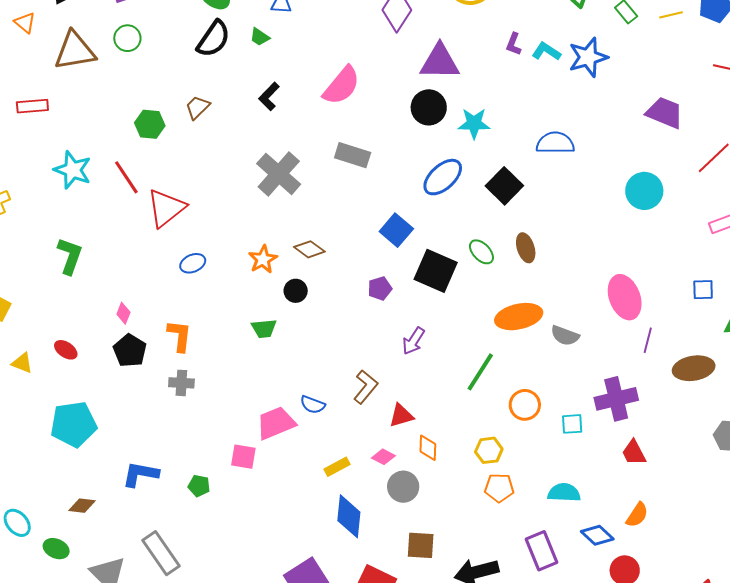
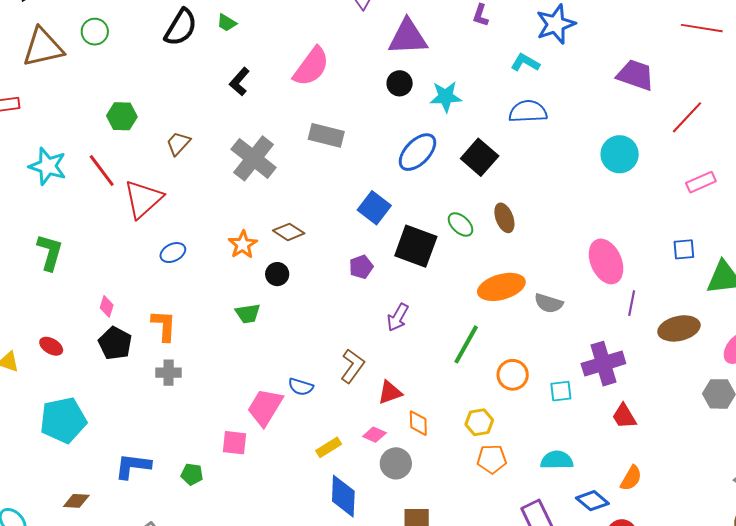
cyan L-shape: (546, 51) -> (525, 63), moved
brown trapezoid: (198, 107) -> (178, 143), moved
black circle: (429, 107) -> (400, 83), size x0.7
pink trapezoid: (276, 423) -> (265, 407), turned -33

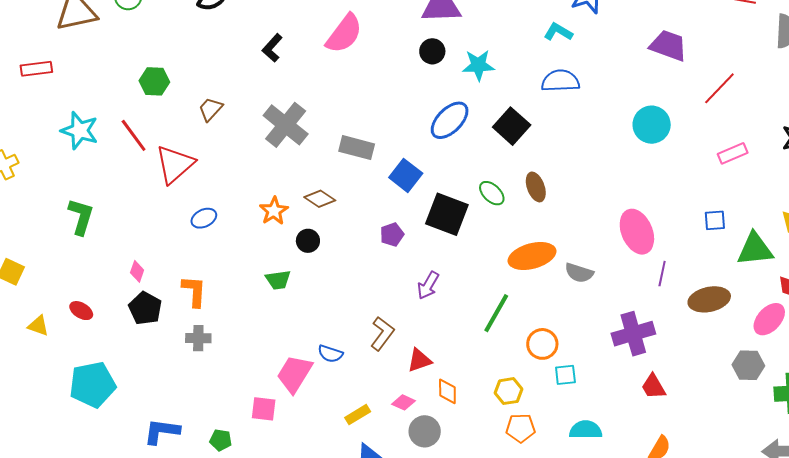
gray rectangle: (326, 135) -> (357, 148), moved
cyan square: (561, 391) -> (565, 375), moved

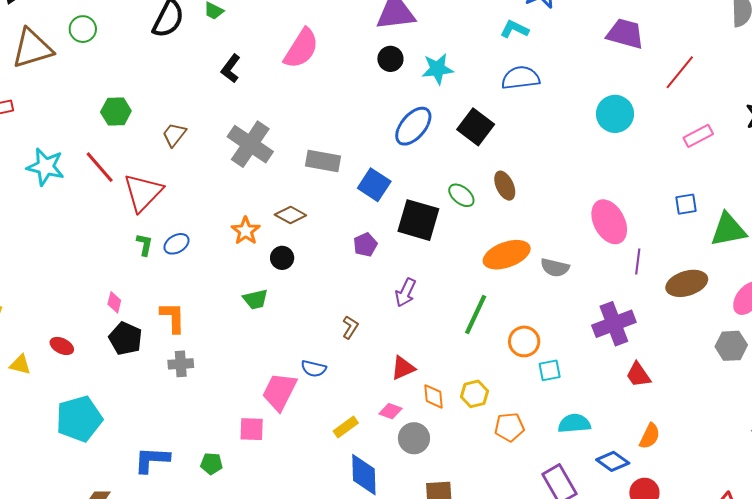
green L-shape: (81, 217) -> (144, 245), moved, size x0.6
brown L-shape: (382, 334) -> (350, 327), moved, size x0.7
yellow hexagon: (508, 391) -> (474, 394), moved

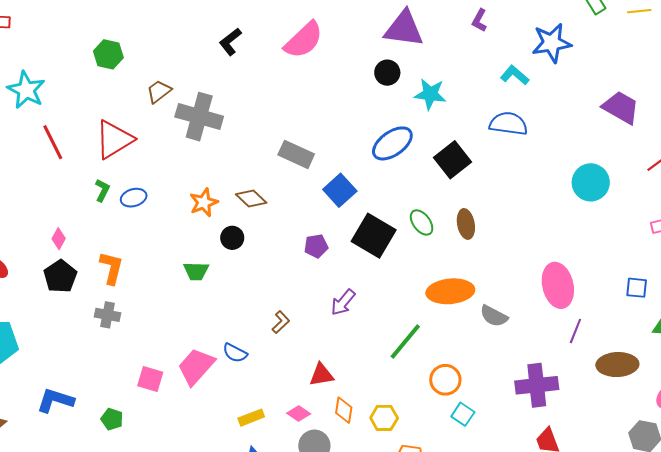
gray cross: (250, 144) -> (199, 117), moved, turned -33
red line: (100, 167) -> (53, 142), moved
cyan square: (550, 370) -> (463, 414), turned 30
pink square: (252, 429) -> (150, 379), moved

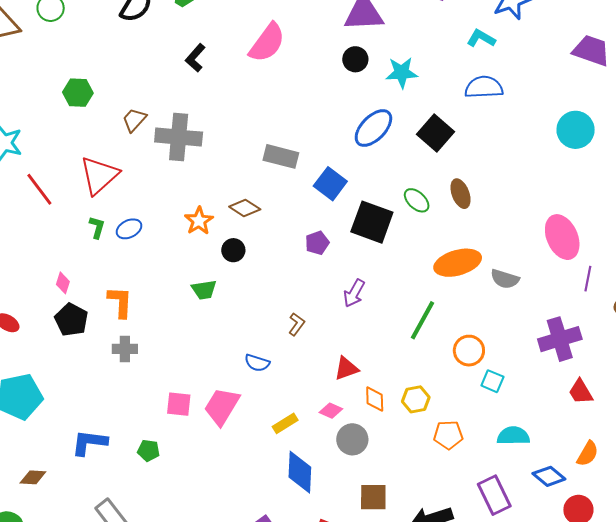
pink trapezoid: (196, 367) -> (222, 406), moved

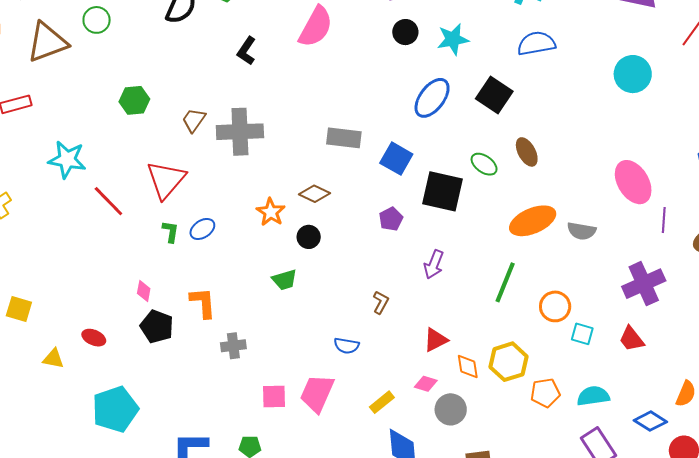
gray cross: (125, 349) -> (233, 346), moved
red trapezoid: (581, 392) -> (631, 339), moved
yellow hexagon: (416, 399) -> (508, 362), size x1.4
cyan semicircle: (513, 436) -> (593, 396), moved

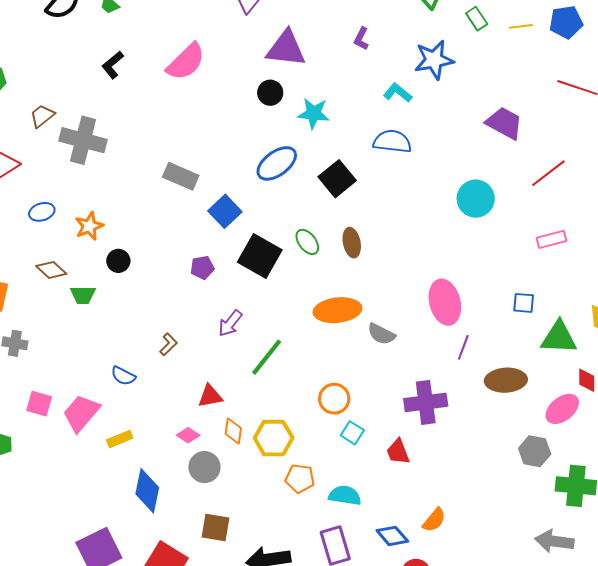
brown diamond: (315, 194) -> (51, 270), moved
blue ellipse: (202, 229) -> (42, 212), moved
green line: (505, 282) -> (267, 357), moved
yellow rectangle: (382, 402) -> (120, 439), moved

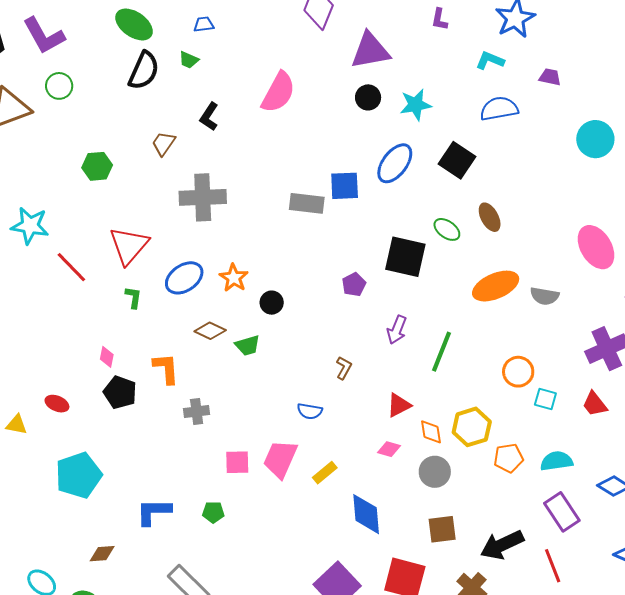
brown trapezoid: (42, 116) -> (164, 143), moved
purple trapezoid: (504, 123) -> (550, 77), moved, size x0.6
blue square: (225, 211) -> (345, 186), moved, turned -32
blue ellipse: (42, 212) -> (184, 278), size x1.5
gray circle: (204, 467) -> (435, 472), moved

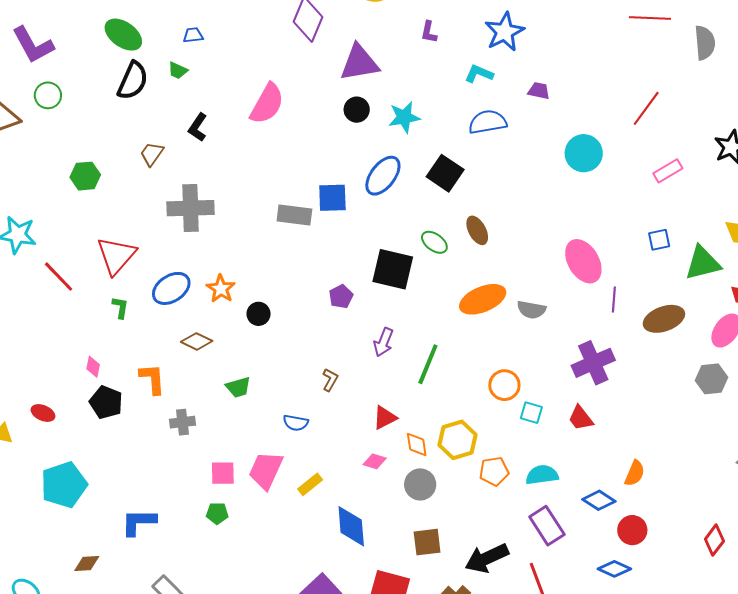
green trapezoid: (248, 345) -> (238, 387), moved
green pentagon: (213, 512) -> (217, 513), moved

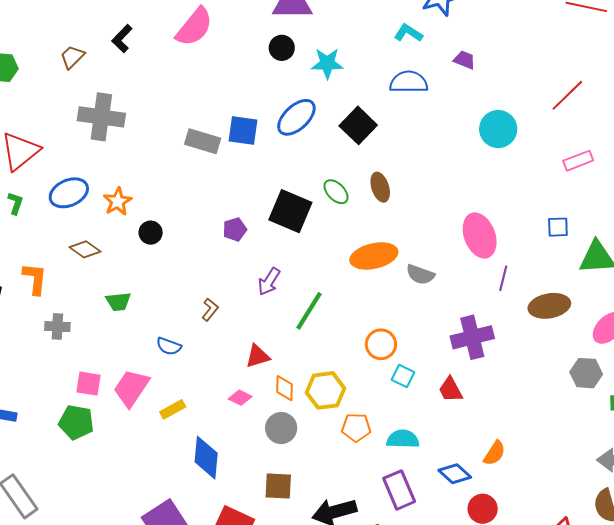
green pentagon: (217, 513) -> (76, 422), size x1.6

